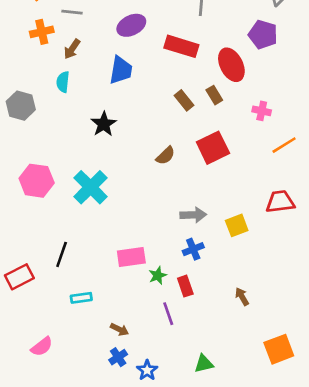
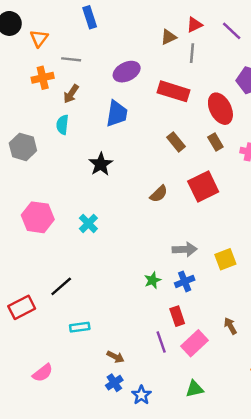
brown rectangle: (214, 95) -> (215, 142), moved
cyan cross: (91, 187) -> (88, 223), size x0.6
black line: (62, 254) -> (61, 286), turned 30
pink rectangle: (131, 257) -> (195, 343), moved, turned -35
green star: (158, 275) -> (153, 280), moved

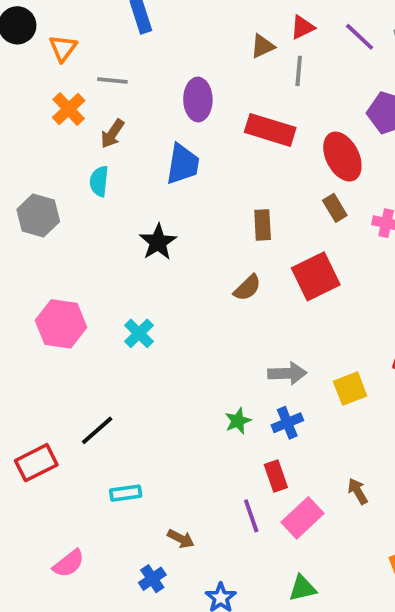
purple ellipse: (127, 72) -> (198, 99), turned -65
orange cross: (43, 78) -> (69, 109), turned -30
brown rectangle: (176, 142) -> (263, 225), moved, turned 36
blue cross: (114, 383) -> (152, 579), moved

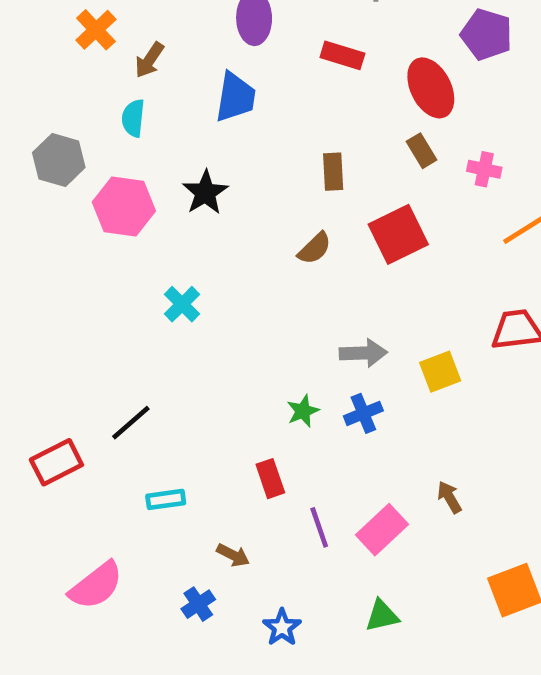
red rectangle: (270, 130) -> (342, 55), size x0.7
pink hexagon: (61, 324) -> (124, 206), moved
red rectangle: (276, 476) -> (270, 479), moved
pink semicircle: (69, 563) -> (96, 585), size x1.4

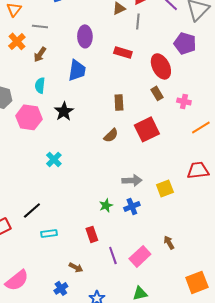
cyan semicircle: (133, 118) -> (40, 85), moved
cyan rectangle: (166, 499) -> (49, 233), moved

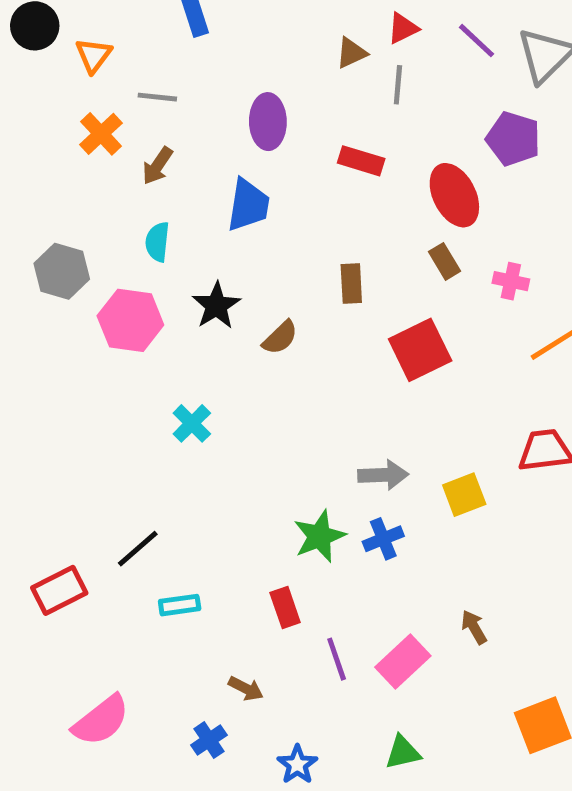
brown semicircle: (111, 135) -> (280, 338), moved
green star: (106, 205) -> (319, 536), size x1.5

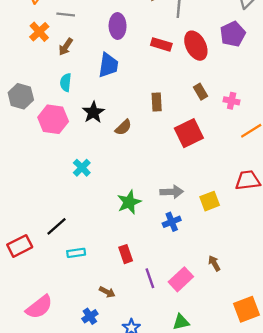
purple pentagon: (513, 139) -> (233, 34), turned 30
red ellipse: (454, 195) -> (196, 46), moved
green star: (319, 536) -> (129, 202), moved

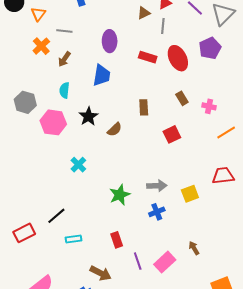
red square: (189, 133) -> (172, 134), size x0.7
brown arrow: (107, 292) -> (101, 273), size x1.5

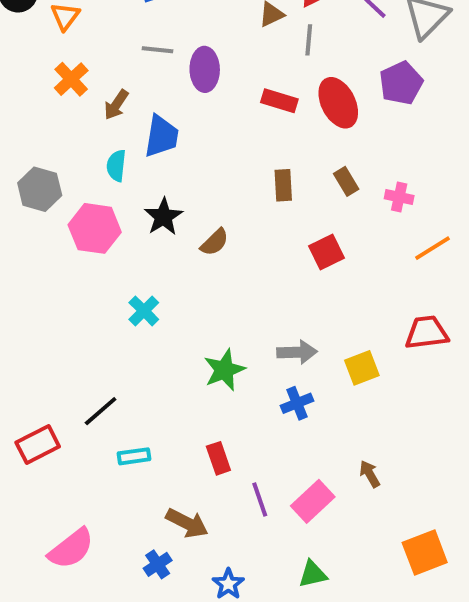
gray line: (64, 31) -> (158, 50), moved
blue trapezoid: (102, 75) -> (161, 136), moved
brown rectangle: (144, 107) -> (283, 185), moved

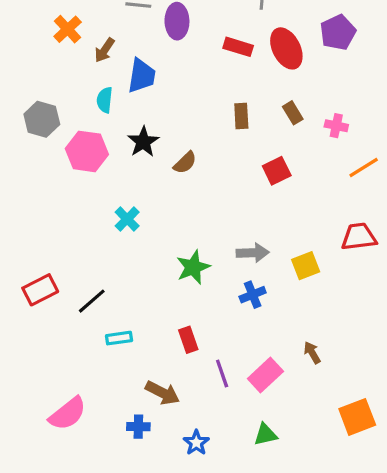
red rectangle: (38, 445) -> (40, 290), moved
blue cross: (158, 564) -> (138, 427), turned 35

